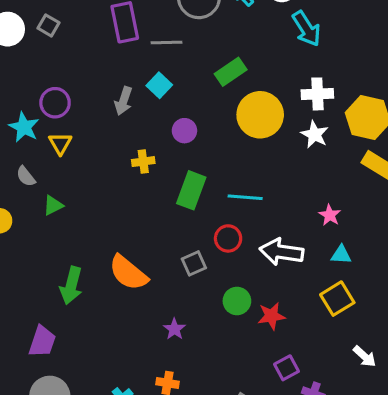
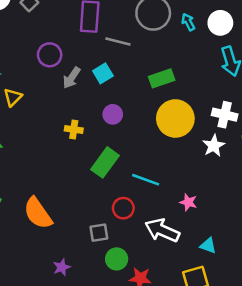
purple circle: (55, 103) -> (50, 55), moved
pink star: (330, 215) -> (188, 202), moved, turned -30
gray square: (194, 263) -> (99, 233), moved

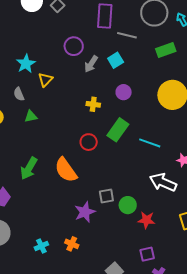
green rectangle: (162, 78) -> (166, 50), moved
red circle: (123, 208) -> (89, 142), moved
gray square: (99, 233) -> (106, 196), moved
purple star: (62, 267) -> (85, 212), size x1.5

